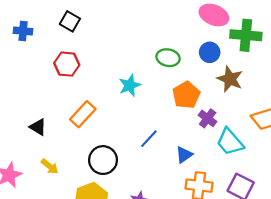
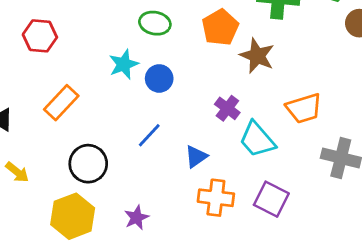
blue circle: (210, 52) -> (159, 78), moved
green ellipse: (168, 58) -> (155, 23), moved
orange pentagon: (186, 95) -> (220, 27), moved

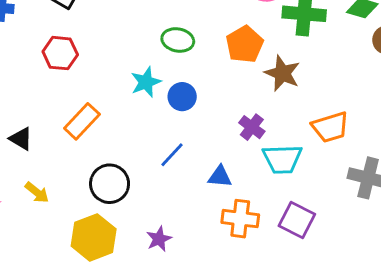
cyan trapezoid: (257, 140) -> (282, 159), turned -51
blue triangle: (196, 157) -> (220, 176), turned 40

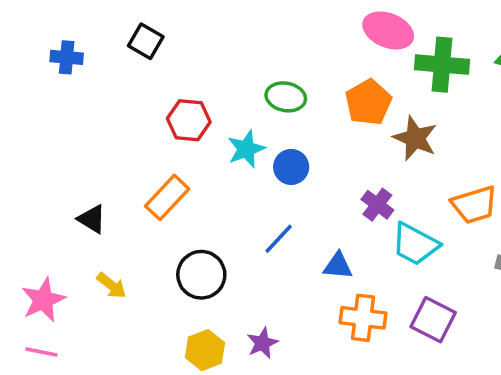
red hexagon: (60, 53) -> (189, 120), moved
cyan trapezoid: (282, 159) -> (415, 244), turned 30
yellow hexagon: (94, 237) -> (205, 350), moved, size x0.7

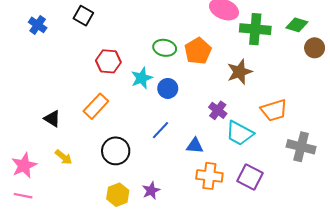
blue cross: (67, 57) -> (38, 25), turned 30
orange pentagon: (368, 102) -> (198, 51), moved
brown star: (415, 138) -> (240, 72), turned 30

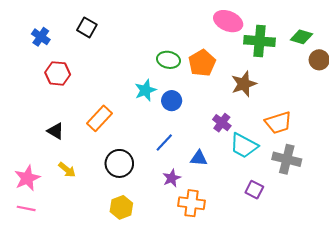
red hexagon: (108, 61) -> (58, 73), moved
gray cross: (301, 147) -> (287, 159), moved
orange cross: (209, 176) -> (192, 203), moved
purple square: (250, 177) -> (254, 190), size x0.7
purple star: (151, 191) -> (172, 178), moved

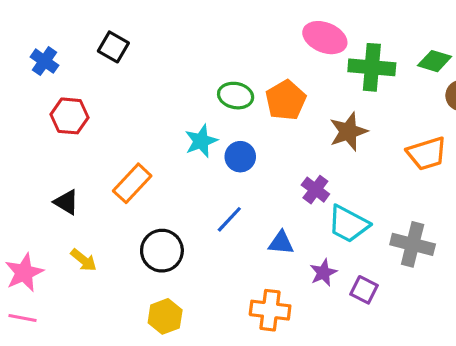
orange trapezoid: (278, 123) -> (427, 154), moved
purple star: (172, 178) -> (323, 273), moved

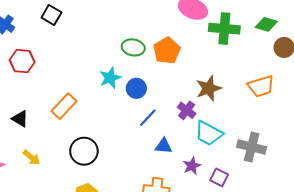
brown star: (348, 132) -> (209, 88), moved
blue line: (229, 219) -> (148, 118), moved

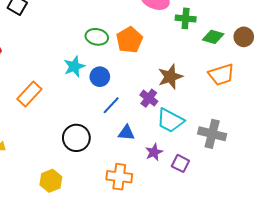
green diamond: (266, 24) -> (213, 37), moved
green cross: (224, 29) -> (186, 18), size x0.7
black circle: (84, 151) -> (76, 138), moved

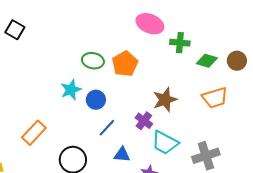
orange rectangle: (29, 94) -> (34, 133), moved
gray cross: (212, 134) -> (206, 156), turned -32

